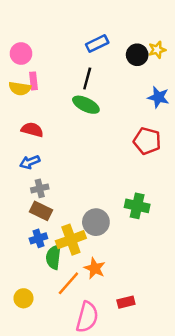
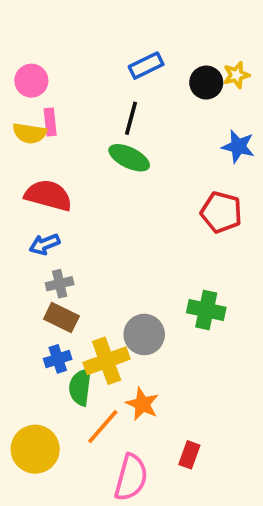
red semicircle: (32, 130) -> (48, 195), size x1.4
yellow circle: (23, 298) -> (35, 449), size x1.6
red rectangle: (126, 302) -> (189, 455), turned -56

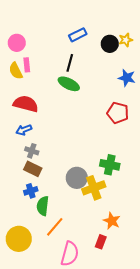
yellow semicircle: (29, 133) -> (16, 71), turned 54
gray cross: (60, 284) -> (32, 151), turned 32
yellow cross: (107, 361) -> (94, 188), moved
orange star: (142, 404) -> (112, 221), moved

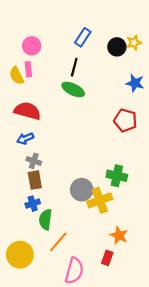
blue rectangle: (78, 35) -> (83, 37), turned -30
pink circle: (17, 43) -> (32, 46), moved
brown rectangle: (33, 169) -> (35, 180), turned 54

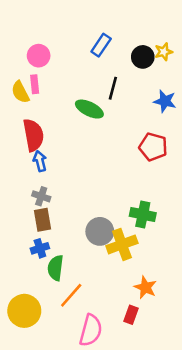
black line: (74, 67) -> (113, 88), moved
red semicircle: (27, 111) -> (33, 135), turned 65
blue arrow: (25, 139) -> (40, 161), moved, turned 98

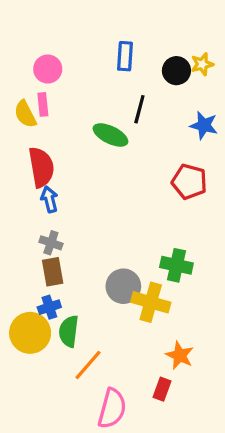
blue rectangle: (101, 45) -> (125, 56), turned -30
yellow cross: (122, 244) -> (151, 302), turned 36
yellow circle: (24, 311) -> (30, 333), moved

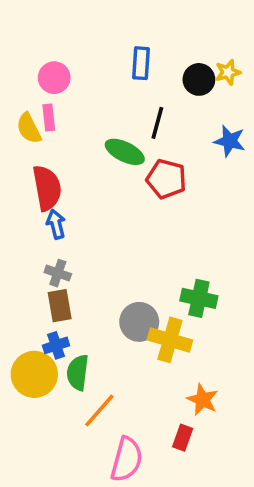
red pentagon: (189, 182) -> (166, 179), moved

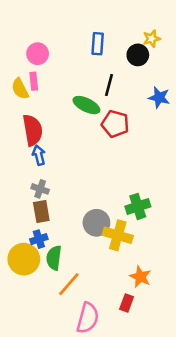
yellow star: (228, 72) -> (152, 39), moved
green cross: (199, 298) -> (138, 206), turned -30

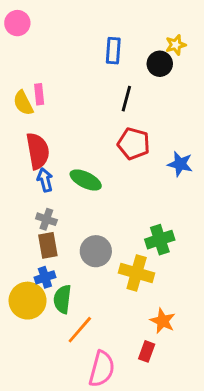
pink circle: (38, 54) -> (17, 23), moved
blue star: (159, 98) -> (180, 164), moved
green ellipse: (86, 105) -> (86, 180), moved
gray circle: (96, 223) -> (96, 251), moved

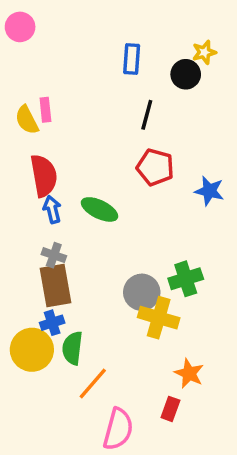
brown rectangle: (48, 245) -> (56, 286), size x1.4
gray circle: (96, 251) -> (142, 292), moved

